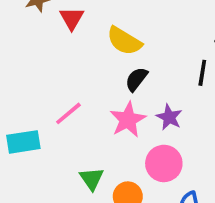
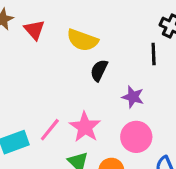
pink line: (68, 113) -> (50, 130), moved
pink star: (128, 120) -> (85, 127), moved

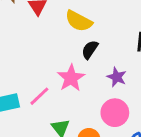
pink star: (85, 127) -> (71, 78), moved

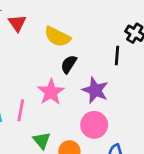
purple star: (117, 77) -> (95, 90), size x1.4
pink line: (39, 96) -> (21, 110), turned -35

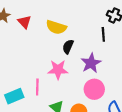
purple star: (95, 90) -> (91, 63), turned 30
pink star: (51, 92) -> (58, 70), turned -30

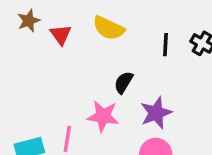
yellow semicircle: (56, 27) -> (109, 28), moved
black line: (103, 34) -> (166, 45), moved

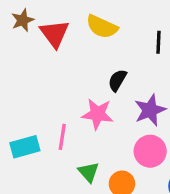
red triangle: (61, 35) -> (54, 34), size x1.4

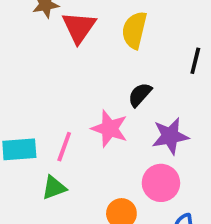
yellow semicircle: (102, 27) -> (134, 30), turned 68
green triangle: (89, 172) -> (54, 188), moved, turned 40

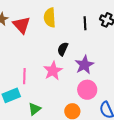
pink star: (110, 129) -> (53, 71), turned -30
pink line: (64, 147) -> (24, 76), moved

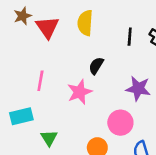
purple star: (84, 65) -> (138, 89), moved, turned 30
pink line: (24, 76) -> (40, 81), moved
green triangle: (35, 109) -> (49, 138), turned -32

